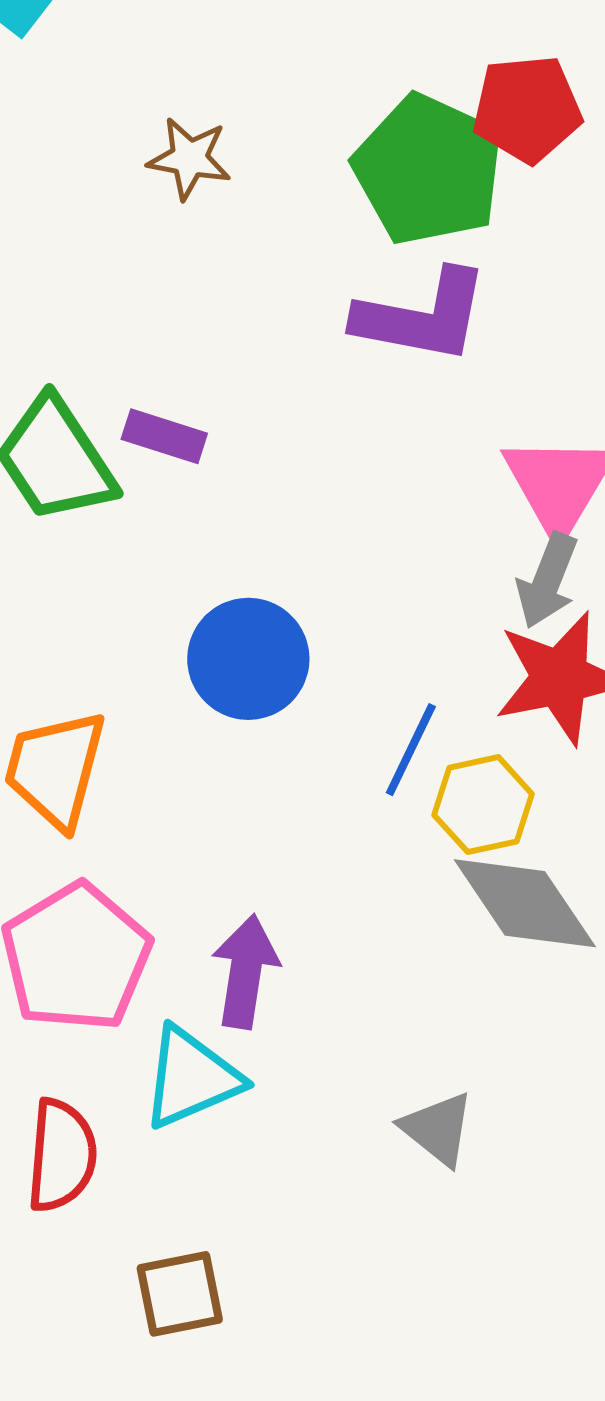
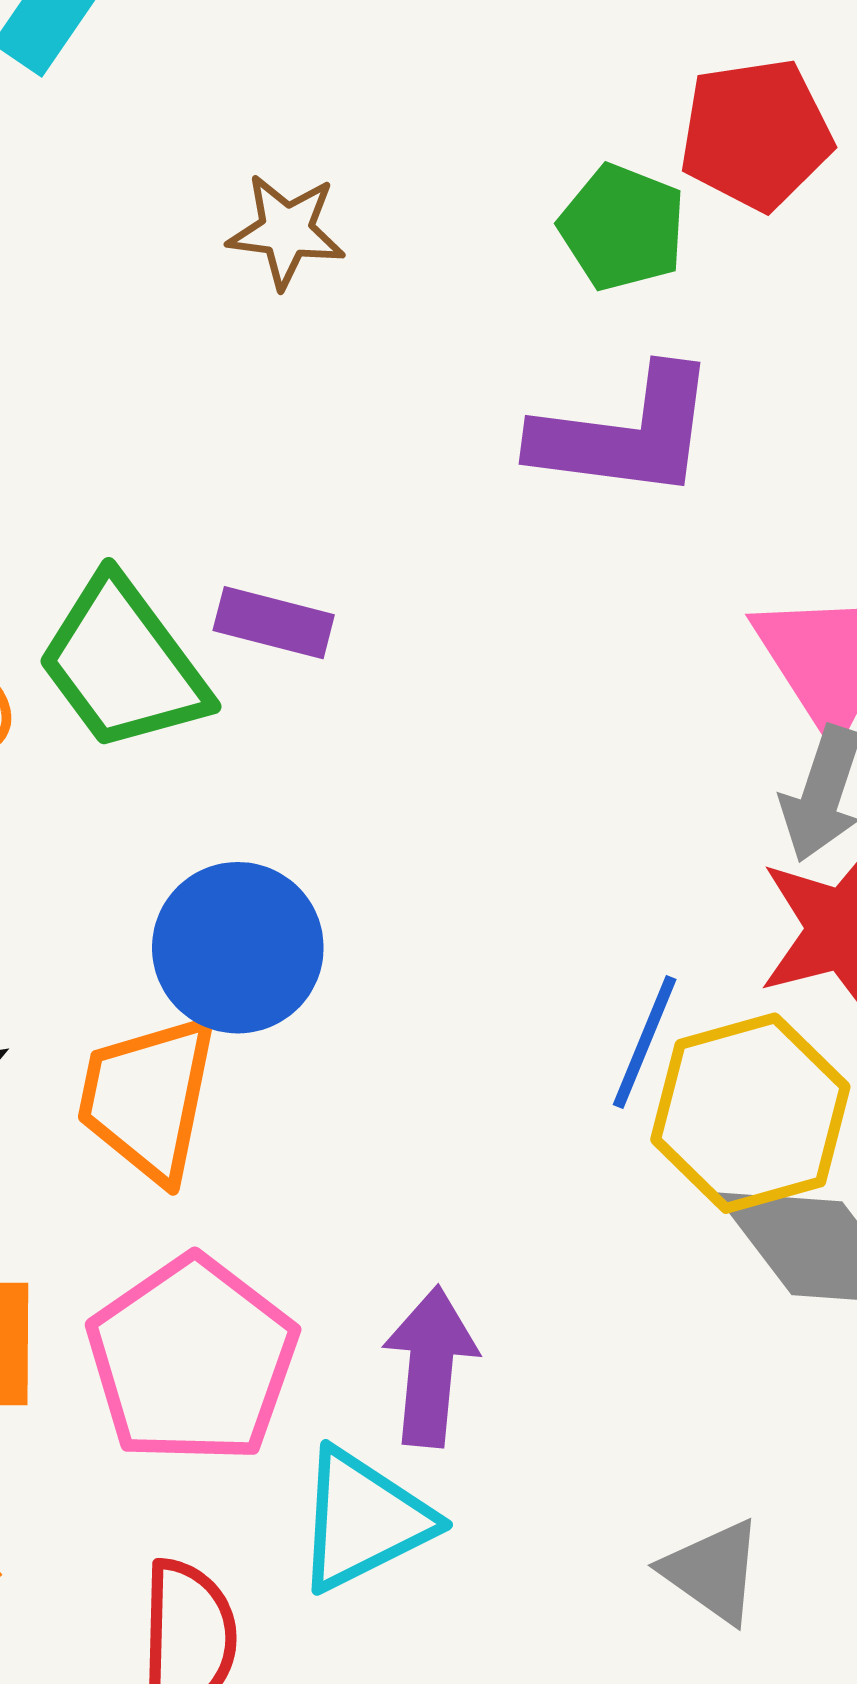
green pentagon: (428, 170) -> (622, 227), size x0.6
blue circle: (248, 659) -> (238, 948), moved
yellow hexagon: (483, 805) -> (750, 1113), size x1.4

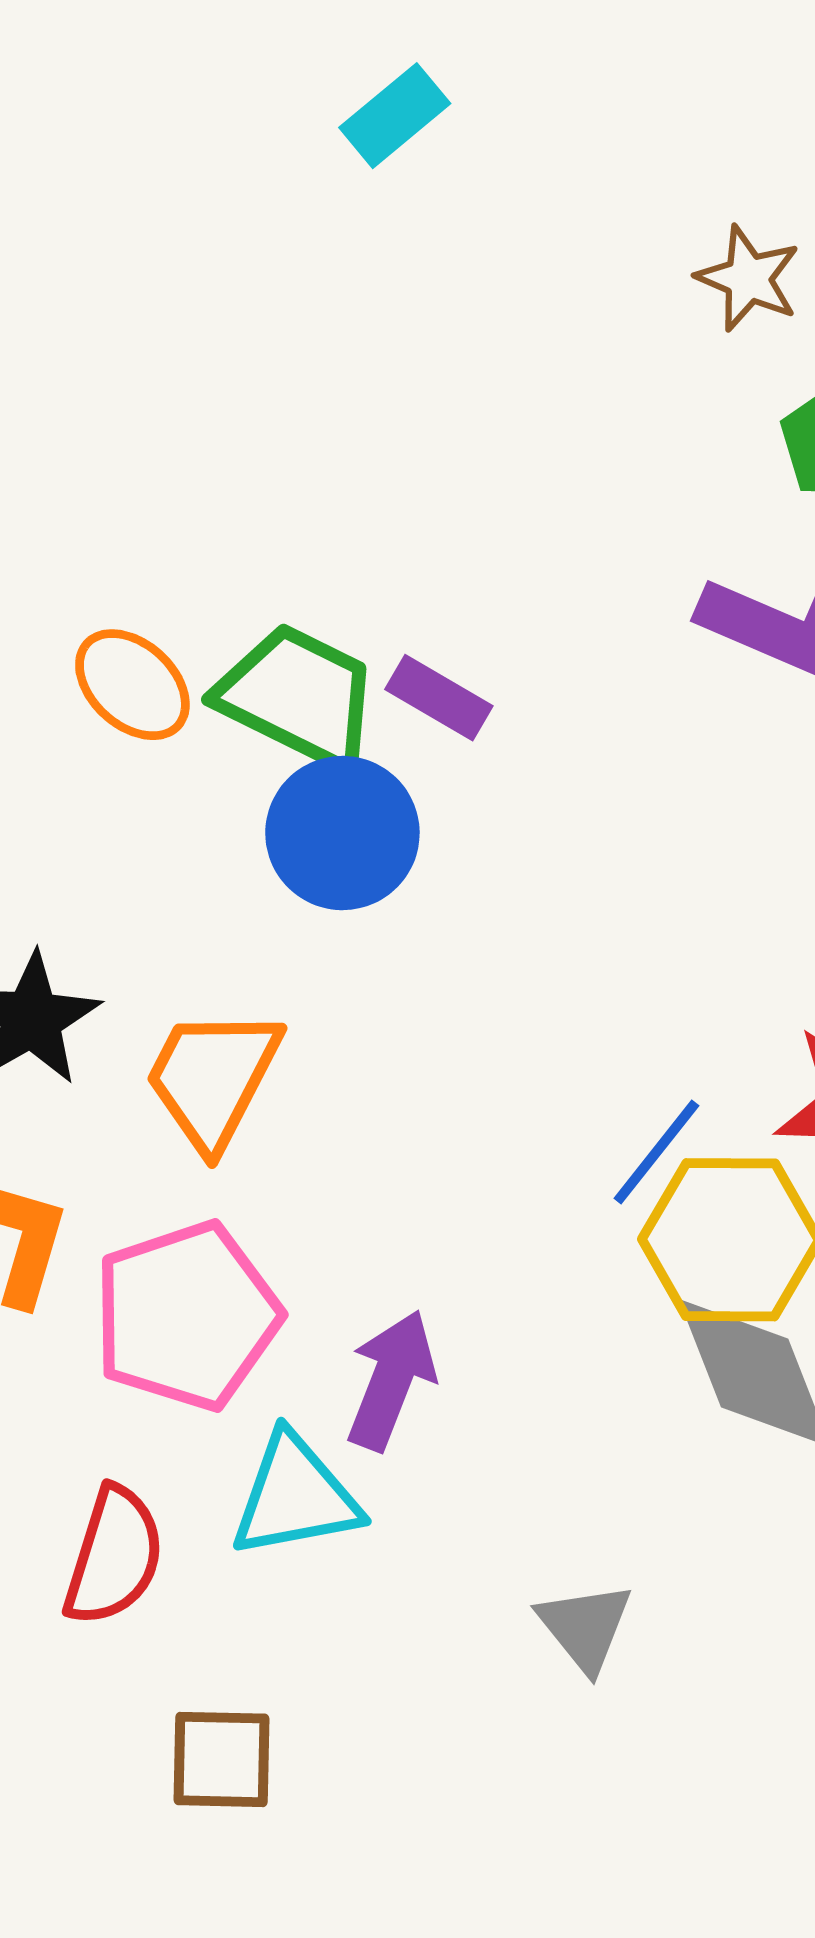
brown star: (286, 231) -> (748, 278), moved
green trapezoid: (123, 664) -> (298, 696), turned 137
blue circle: (238, 948) -> (342, 833), moved

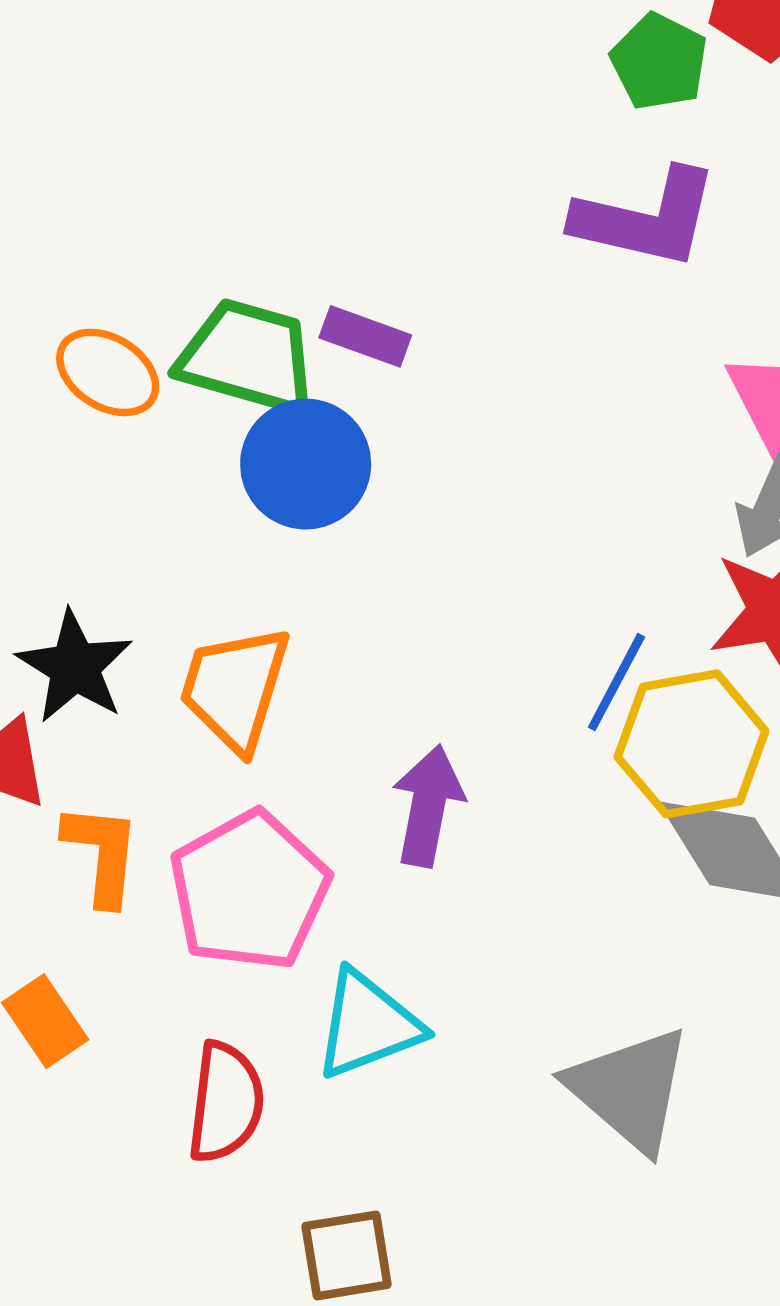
purple arrow: (391, 1380) -> (428, 806), moved
gray triangle: (585, 1627) -> (630, 1089), size x1.6

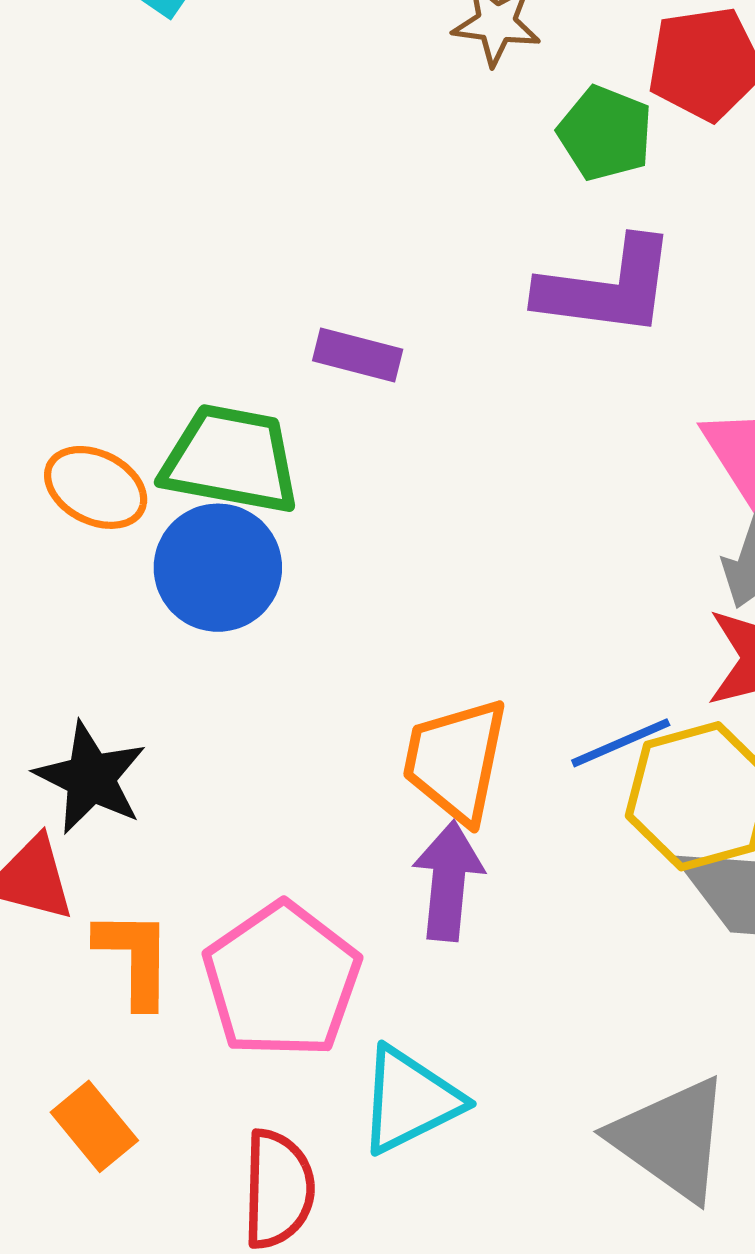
purple rectangle: (365, 336) -> (358, 355), moved
blue circle: (306, 464) -> (218, 568), moved
blue line: (616, 682) -> (621, 743), turned 44
orange trapezoid: (235, 688) -> (456, 761), moved

